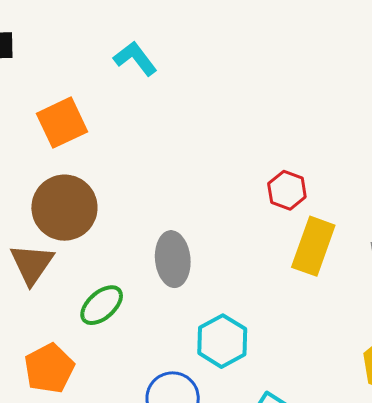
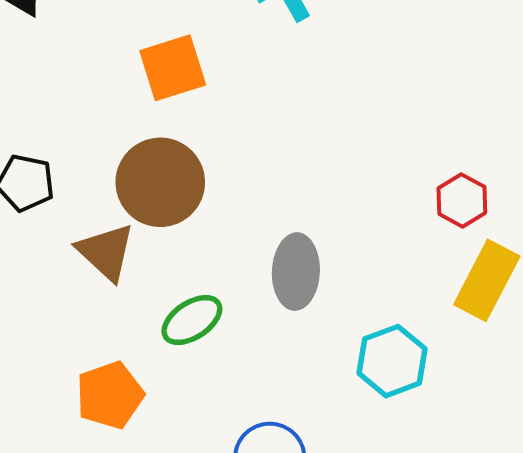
brown triangle: (32, 264) -> (106, 252), turned -30
cyan hexagon: (222, 341) -> (392, 361), moved

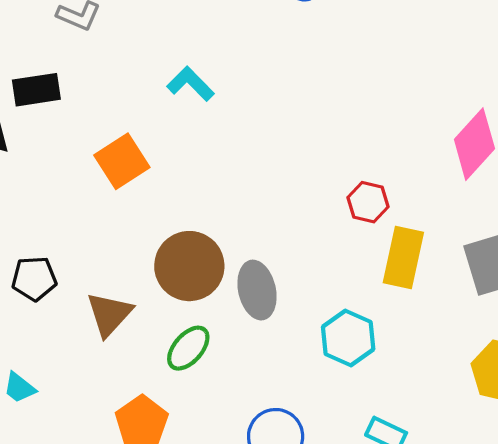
brown circle: (160, 182) -> (189, 266), moved
brown triangle: (106, 252) -> (109, 314), turned 45

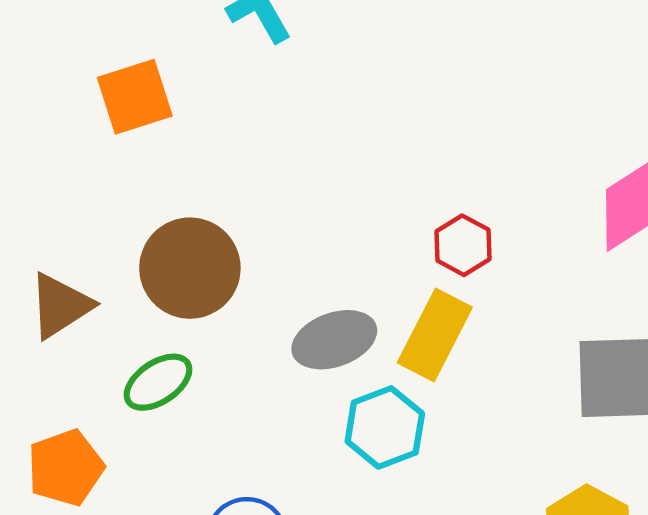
yellow rectangle: (403, 257) -> (435, 335), moved
gray ellipse: (257, 290) -> (334, 340), moved, turned 68

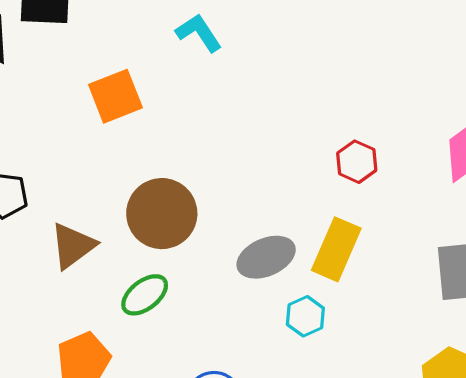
red hexagon: (463, 245) -> (357, 162), moved
cyan hexagon: (385, 427) -> (305, 316), size x0.7

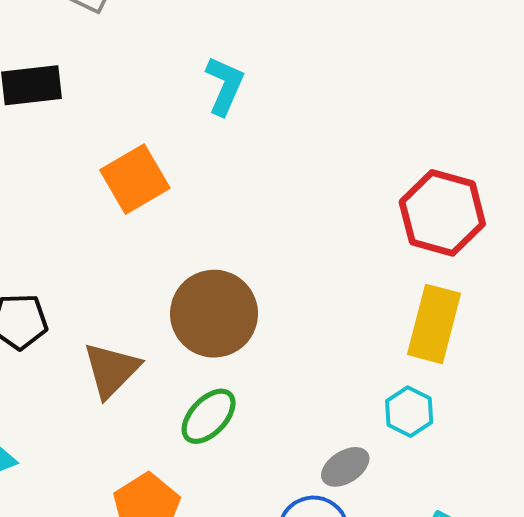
cyan L-shape: (199, 33) -> (225, 86), turned 66
red hexagon: (357, 162) -> (442, 213), size x1.6
gray ellipse: (266, 257) -> (345, 467), moved, size x0.7

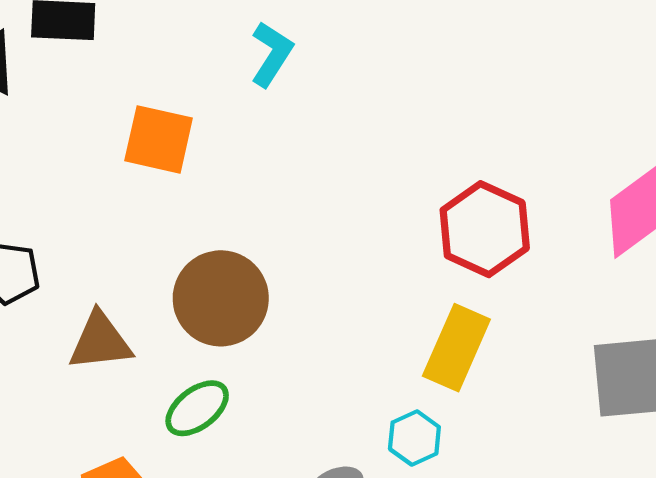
orange square: (135, 179) -> (159, 139), turned 34
brown triangle: (111, 370) -> (100, 341), turned 30

